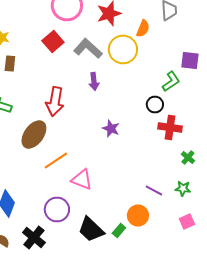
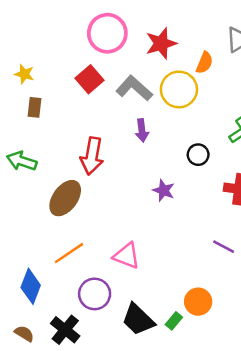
black circle: (155, 104) -> (198, 155), moved
orange line: (56, 160) -> (69, 253), moved
purple line: (154, 190) -> (224, 247), moved

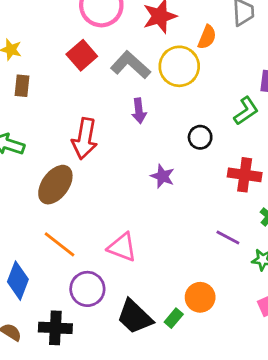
orange line: (69, 253) -> (60, 244), turned 72
black cross: (65, 330) -> (55, 328), turned -36

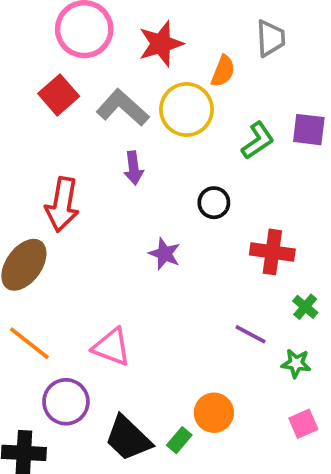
green L-shape: (246, 111) -> (258, 141), moved

